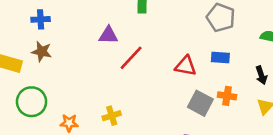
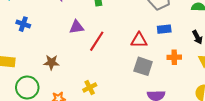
blue cross: (41, 19) -> (23, 24), turned 32
brown star: (42, 52) -> (51, 62), moved
gray square: (200, 103) -> (143, 66), moved

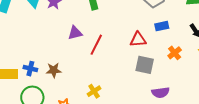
blue cross: (23, 24) -> (30, 69), moved
orange cross: (174, 57) -> (175, 53), turned -32

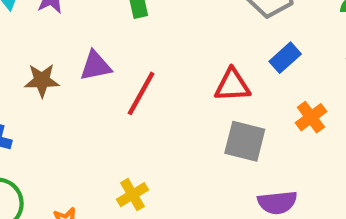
blue rectangle: (162, 26) -> (285, 58), turned -32
brown star: (54, 70) -> (42, 80), moved

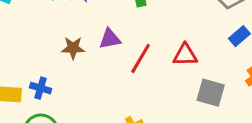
red triangle: (232, 85) -> (185, 55), moved

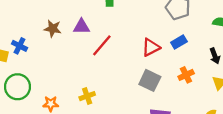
red triangle: (185, 55) -> (151, 47), moved, turned -36
blue cross: (41, 88) -> (20, 46), moved

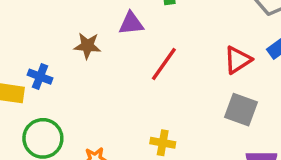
purple triangle: (82, 27) -> (131, 23), moved
yellow cross: (87, 96) -> (163, 143), moved, turned 35

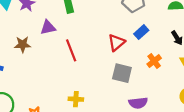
red line: (164, 64) -> (71, 50), turned -50

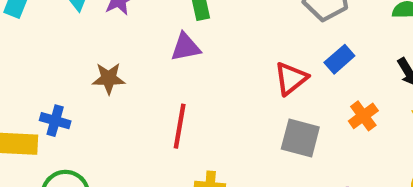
purple triangle: (48, 28) -> (186, 47), moved
red line: (71, 50) -> (180, 126), moved, turned 30

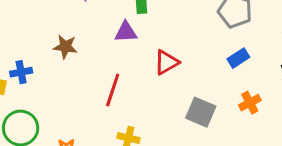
red triangle: (291, 79) -> (167, 62), moved
blue cross: (55, 121) -> (21, 72), turned -35

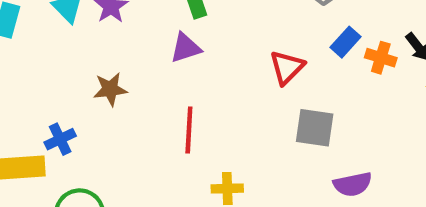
red triangle: (167, 62) -> (287, 67), moved
orange cross: (250, 103) -> (381, 58), moved, turned -30

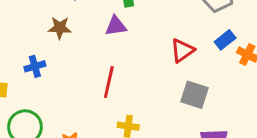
brown star: (110, 89) -> (60, 28), moved
blue cross: (60, 139) -> (35, 66), moved

